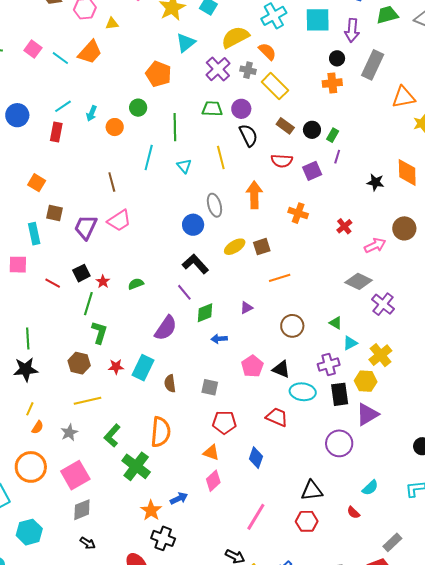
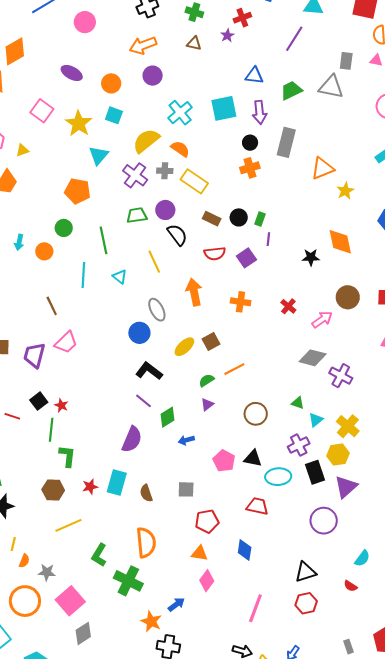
green semicircle: (136, 284) -> (206, 380), moved
gray star: (69, 433) -> (47, 572), moved, turned -30

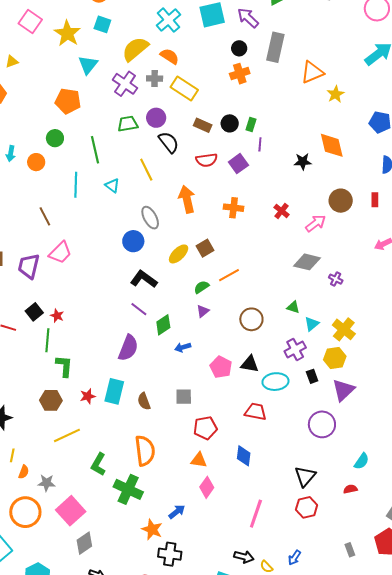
purple arrow: (260, 112) -> (248, 18), turned 140
purple cross: (341, 376) -> (336, 279), size x0.6
black rectangle: (315, 472) -> (312, 376), size x0.6
black triangle: (306, 572) -> (305, 476), turned -30
red semicircle: (350, 586) -> (350, 489), turned 136

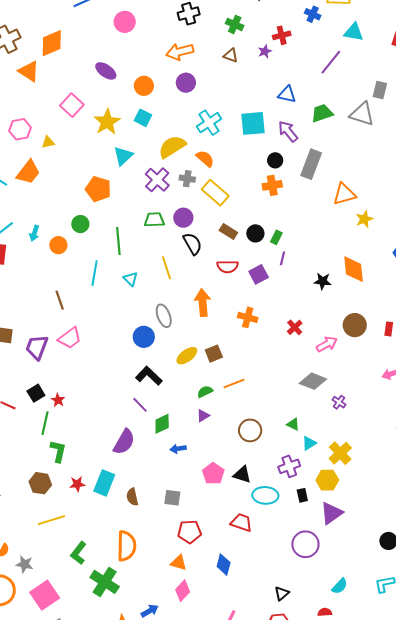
black triangle: (305, 476) -> (282, 593), size x0.7

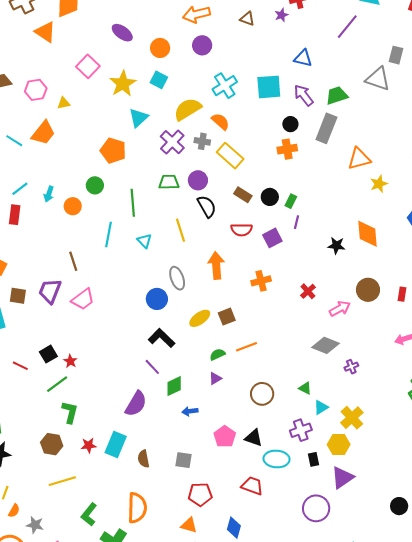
green trapezoid: (322, 113) -> (337, 96), moved
orange cross: (248, 317) -> (261, 281), turned -30
purple trapezoid: (37, 347) -> (50, 291), moved
purple cross: (339, 402) -> (351, 367), turned 32
green line: (45, 423) -> (57, 384), turned 40

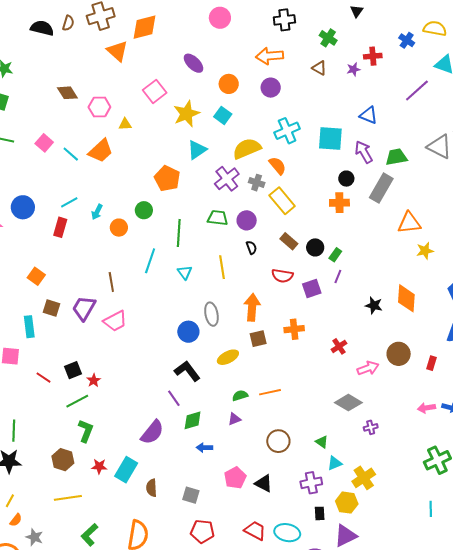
black semicircle: (207, 206) -> (251, 248), size x0.6
brown square: (227, 317) -> (258, 339), moved
cyan ellipse: (277, 459) -> (287, 533), moved

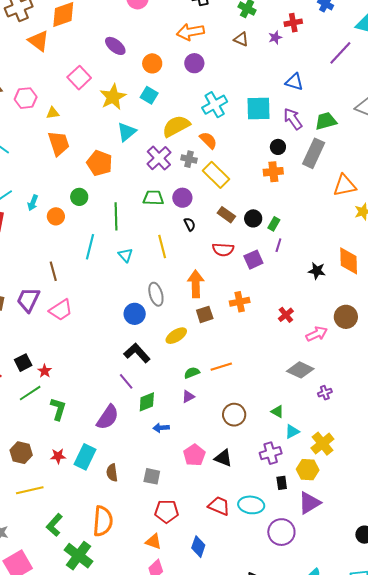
orange trapezoid: (101, 151) -> (59, 143), moved, turned -60
green L-shape: (86, 431) -> (58, 409), moved

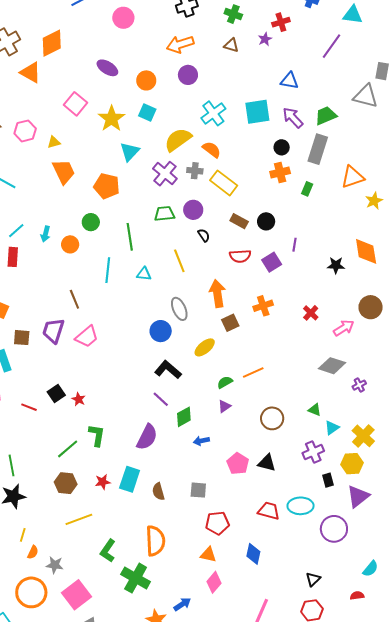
green rectangle: (274, 224) -> (307, 189), moved
cyan triangle: (125, 255) -> (144, 274), turned -35
green line: (30, 393) -> (68, 449), moved

